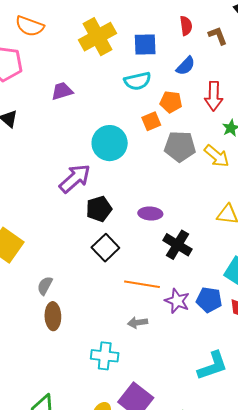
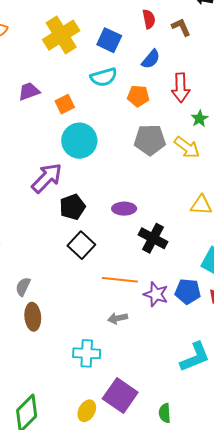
blue square: (145, 44) -> (109, 40), turned 30
orange square: (151, 121) -> (65, 104), moved

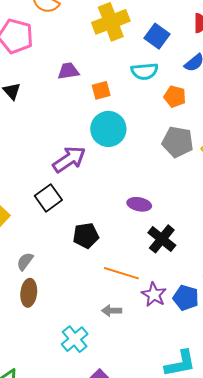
black pentagon: (73, 207) -> (86, 236), moved
black square: (81, 245) -> (48, 198), moved
cyan cross: (87, 353) -> (75, 339), turned 36

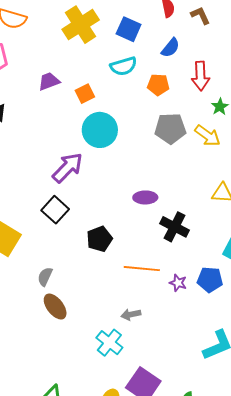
brown ellipse: (29, 293) -> (55, 307), turned -32
purple star: (154, 295) -> (178, 283), size x0.7
gray arrow: (112, 311) -> (131, 314), moved

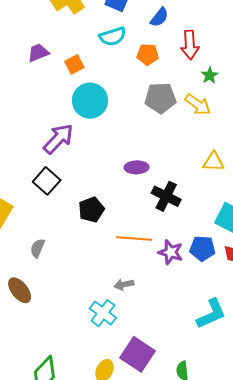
purple star: (178, 283) -> (171, 252), size x1.4
brown ellipse: (55, 307) -> (20, 290), moved

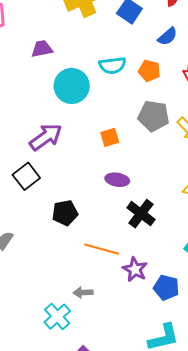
cyan semicircle: (113, 36) -> (112, 65), moved
orange square: (74, 64) -> (110, 137), moved
cyan circle: (90, 101) -> (72, 86), moved
blue pentagon: (202, 248) -> (166, 288), moved

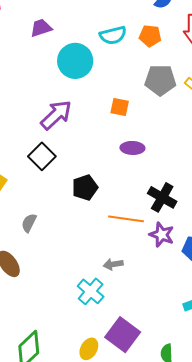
orange square: (110, 137) -> (120, 107), turned 36
black cross: (141, 214) -> (162, 197), moved

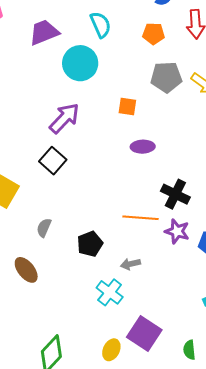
purple trapezoid: (41, 28) -> (44, 32), size x1.4
cyan semicircle: (113, 35) -> (101, 25), moved, turned -96
black pentagon: (85, 188) -> (90, 244), moved

